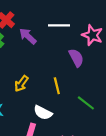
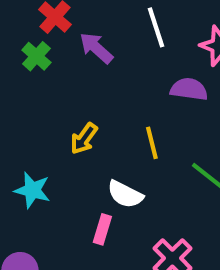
white line: (59, 25) -> (156, 27), turned 72
purple semicircle: (76, 58) -> (189, 89), turned -54

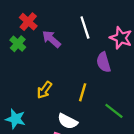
purple semicircle: (189, 89) -> (104, 62), turned -114
yellow line: (152, 143) -> (83, 92), turned 30

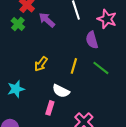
green line: (114, 111) -> (101, 68), moved
cyan star: (15, 119) -> (16, 89), turned -30

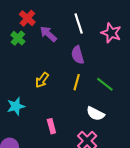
purple semicircle: (92, 40) -> (78, 55), moved
white semicircle: (61, 91) -> (95, 114), moved
pink rectangle: (50, 108) -> (51, 126), turned -32

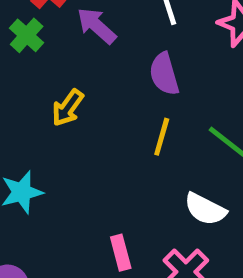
yellow arrow: (42, 80) -> (68, 108), moved
pink rectangle: (51, 126) -> (121, 253), moved

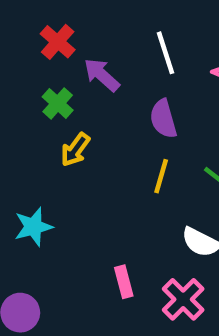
green cross: (27, 35) -> (58, 103), moved

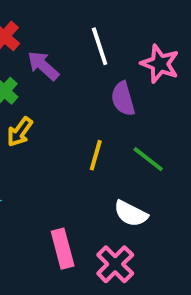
purple semicircle: (163, 119) -> (123, 99), moved
pink rectangle: (124, 282) -> (63, 249), size x1.4

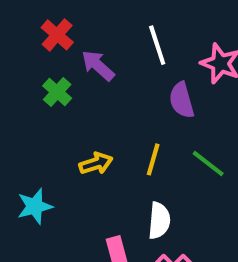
yellow arrow: (20, 132) -> (96, 163), moved, turned -144
white semicircle: (131, 214) -> (159, 221), moved, turned -112

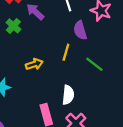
yellow line: (153, 159) -> (66, 52), moved

